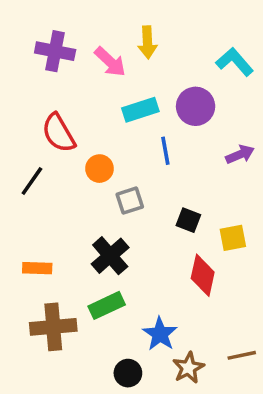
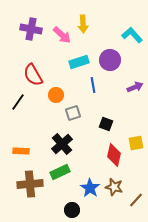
yellow square: (233, 238) -> (136, 143), moved
brown line: (242, 355) -> (136, 200), turned -35
brown star: (188, 368) -> (114, 187), moved, turned -30

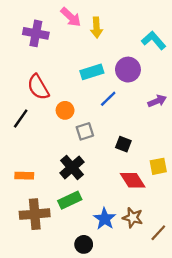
pink arrow: (62, 35) -> (71, 17), moved
blue line: (93, 85) -> (108, 99), turned 56
red diamond: (114, 155) -> (133, 180), turned -45

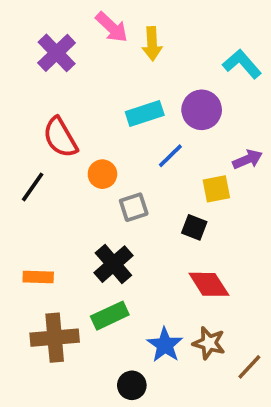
purple cross: (36, 33) -> (57, 53), turned 35
yellow square: (158, 166) -> (216, 189), moved

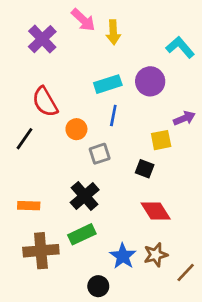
blue line: (170, 156) -> (113, 116), moved, turned -35
brown star: (209, 343) -> (156, 255), turned -30

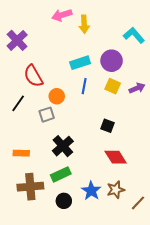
pink arrow: (83, 20) -> (62, 15), turned 120
purple cross: (42, 39) -> (17, 40), moved
yellow square: (161, 140) -> (113, 86), moved, turned 35
gray square: (100, 154) -> (47, 115), moved
black circle: (98, 286) -> (64, 201), moved

